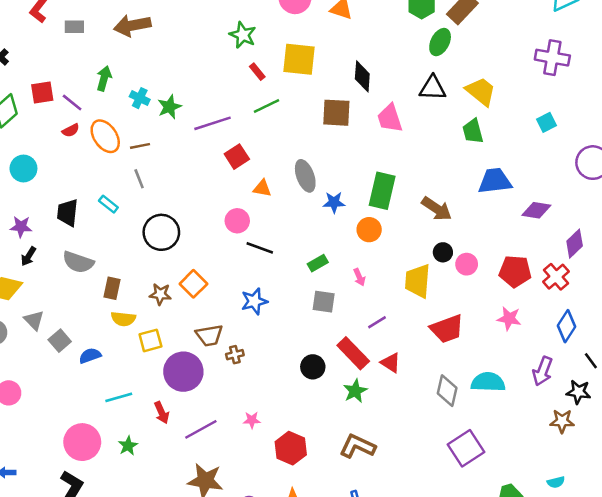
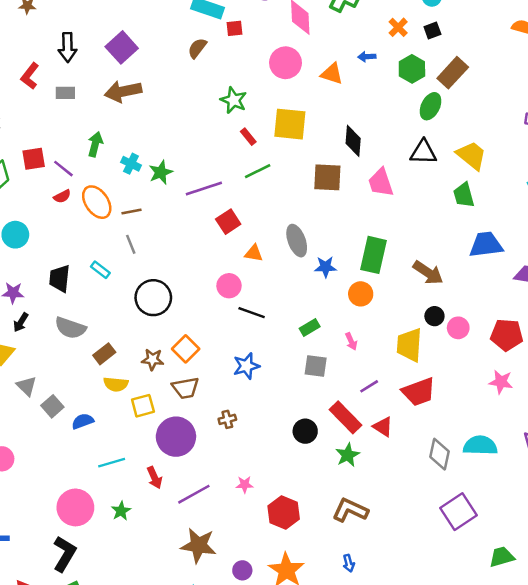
brown rectangle: (112, 288) -> (104, 354), turned 40
red trapezoid: (447, 329) -> (419, 392), moved
brown trapezoid: (209, 335) -> (185, 388), moved

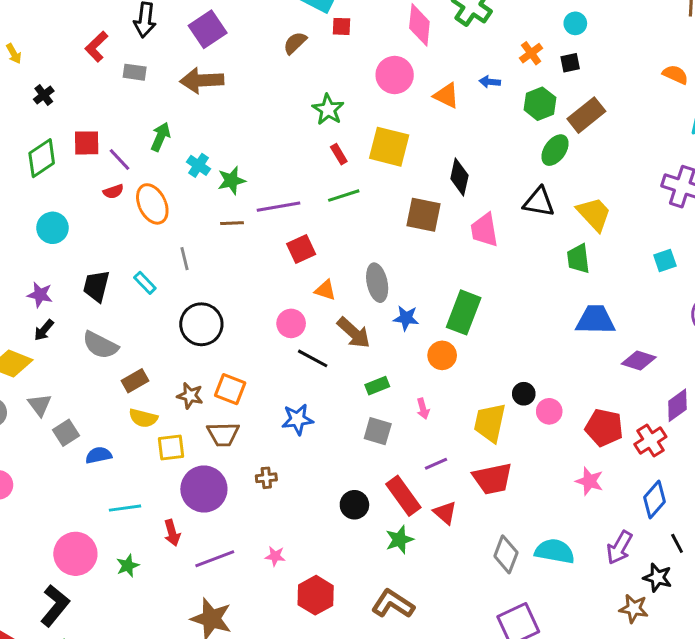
brown line: (132, 211) -> (232, 223), moved
brown arrow: (428, 273) -> (354, 333), moved
orange square: (186, 349) -> (230, 389), turned -32

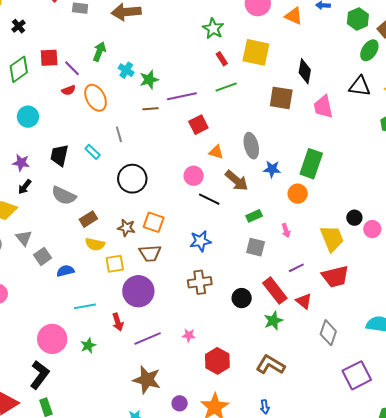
yellow trapezoid: (490, 423) -> (332, 238), turned 148
brown cross: (266, 478) -> (200, 282), moved, size x1.6
gray diamond: (506, 554) -> (328, 333), moved

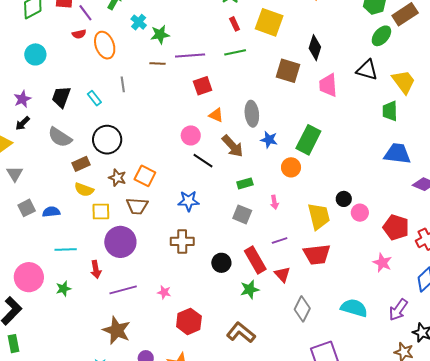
purple star: (21, 163) -> (22, 99), turned 30
black circle: (132, 179) -> (107, 140), moved
gray square: (43, 256) -> (27, 208), moved

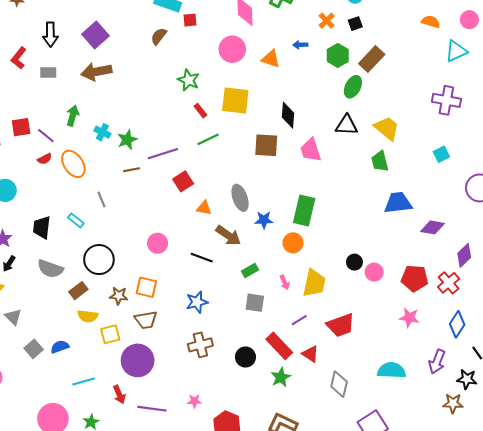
pink circle: (191, 135) -> (158, 243), moved
yellow trapezoid: (319, 216) -> (314, 283), moved, turned 40
purple line: (123, 290) -> (152, 409), turned 36

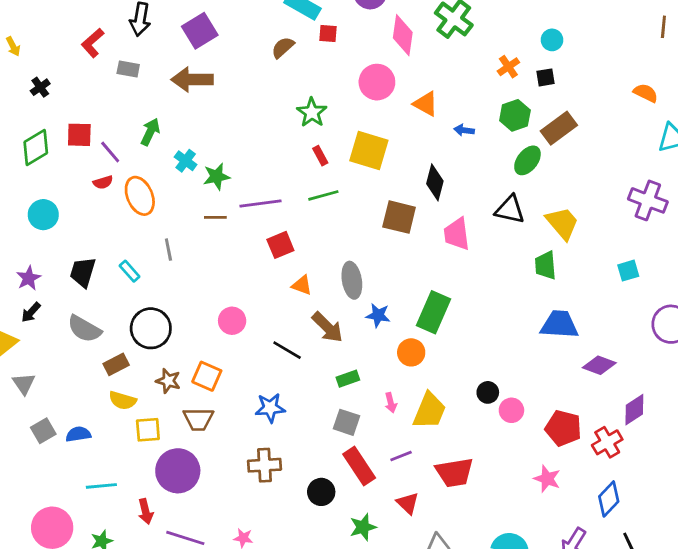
blue arrow: (300, 45) -> (464, 130), moved
red rectangle: (279, 346) -> (359, 466), moved

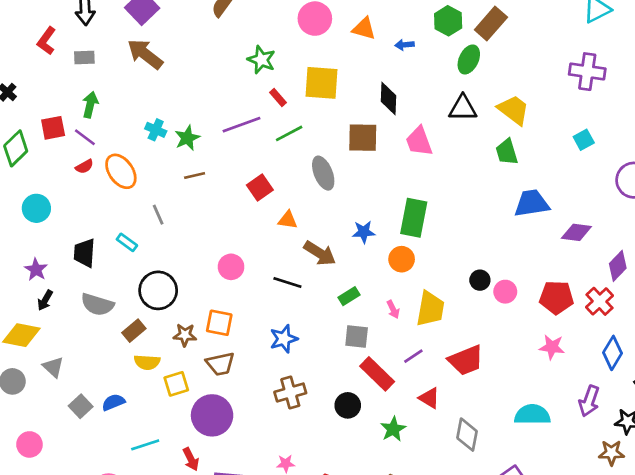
brown arrow: (192, 79) -> (145, 54), turned 51
green arrow: (150, 132) -> (90, 105), moved
purple line: (261, 203) -> (241, 125), moved
gray ellipse: (352, 280) -> (323, 173), moved

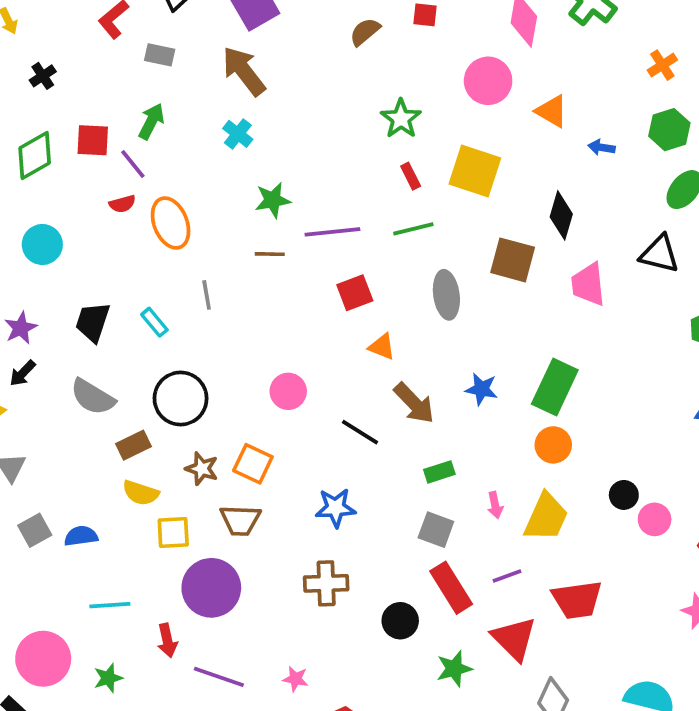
purple line: (241, 125) -> (332, 232), moved
cyan cross: (156, 130) -> (238, 134), moved
orange circle: (402, 259) -> (553, 445), moved
red triangle: (429, 398) -> (514, 639), size x1.5

